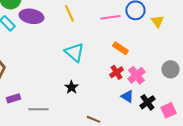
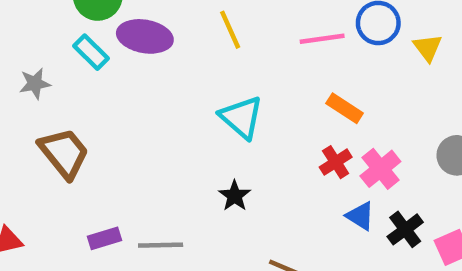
purple rectangle: (13, 98) -> (104, 238), moved

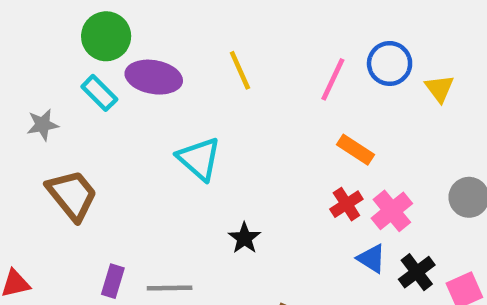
pink line: (322, 39) -> (333, 79), turned -57
cyan triangle: (241, 117) -> (199, 159), moved
purple rectangle: (104, 238) -> (113, 281), turned -56

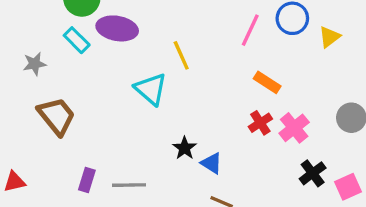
yellow line: (240, 70) -> (181, 55), moved
yellow triangle: (439, 88) -> (329, 37), turned 30
blue triangle: (371, 259) -> (211, 163), moved

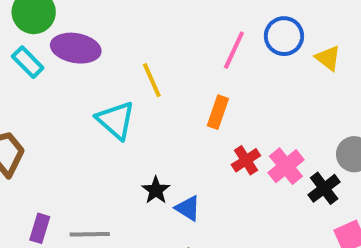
yellow triangle: (329, 37) -> (328, 58), turned -45
orange rectangle: (267, 82) -> (218, 112), moved, turned 76
black cross: (313, 173) -> (324, 188), moved

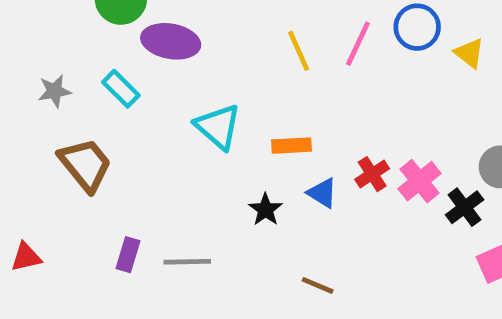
cyan rectangle: (28, 62) -> (121, 89), moved
yellow line: (152, 80) -> (299, 51), moved
orange rectangle: (218, 112) -> (292, 146), moved, turned 68
blue triangle: (188, 208) -> (322, 193), moved

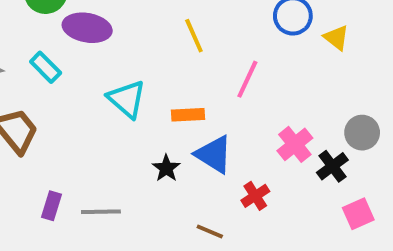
pink line: (358, 44) -> (247, 79), moved
red cross: (372, 174) -> (255, 196), moved
blue triangle: (322, 193) -> (214, 154), size x1.5

